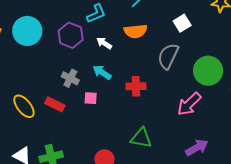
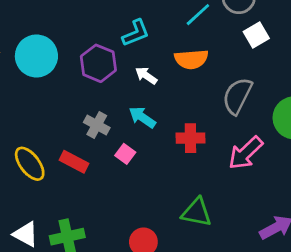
white square: (182, 23) -> (256, 35), moved
pink square: (91, 98) -> (125, 154), turned 32
pink arrow: (189, 104) -> (246, 153), moved

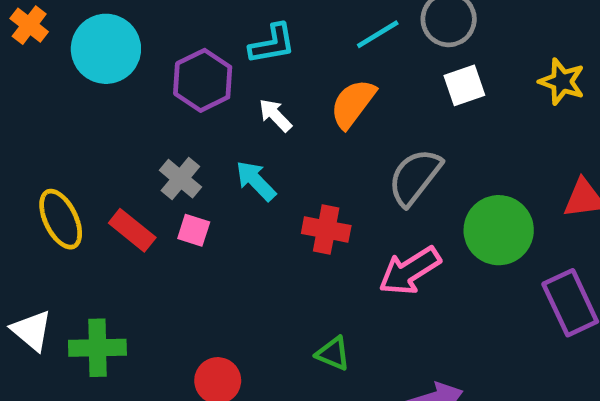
orange semicircle: (191, 59) -> (353, 104), turned 120
pink square: (125, 154) -> (194, 230), moved, turned -30
green triangle: (197, 212) -> (333, 353), moved, size x0.7

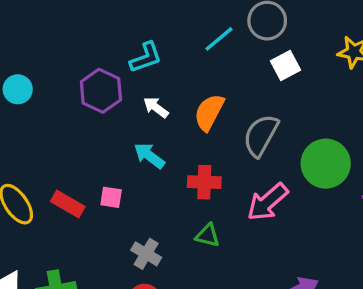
cyan circle: (106, 49) -> (18, 89), moved, size x0.6
orange semicircle: (353, 104) -> (209, 112), moved
gray cross: (180, 179) -> (146, 254), moved
green triangle: (333, 353) -> (208, 235), moved

